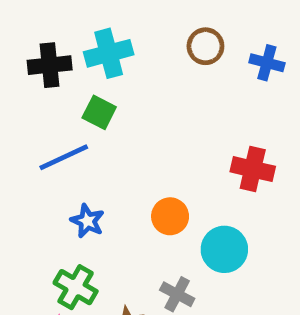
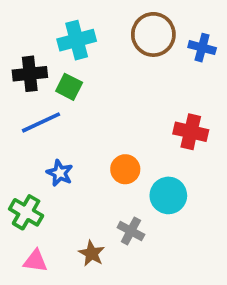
brown circle: (205, 46) -> (153, 34), size x1.5
black cross: (50, 65) -> (30, 74), moved
green cross: (76, 287) -> (26, 212), moved

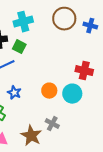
cyan circle: (168, 195) -> (72, 94), moved
brown star: (92, 253) -> (31, 136), size x1.5

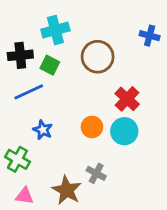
brown circle: (64, 19) -> (98, 57), moved
red cross: (84, 71) -> (127, 99), moved, turned 30

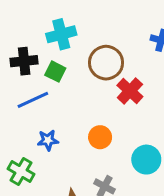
red cross: (127, 99) -> (130, 91), moved
blue star: (43, 130) -> (48, 140), turned -30
cyan circle: (124, 131) -> (146, 160), moved

